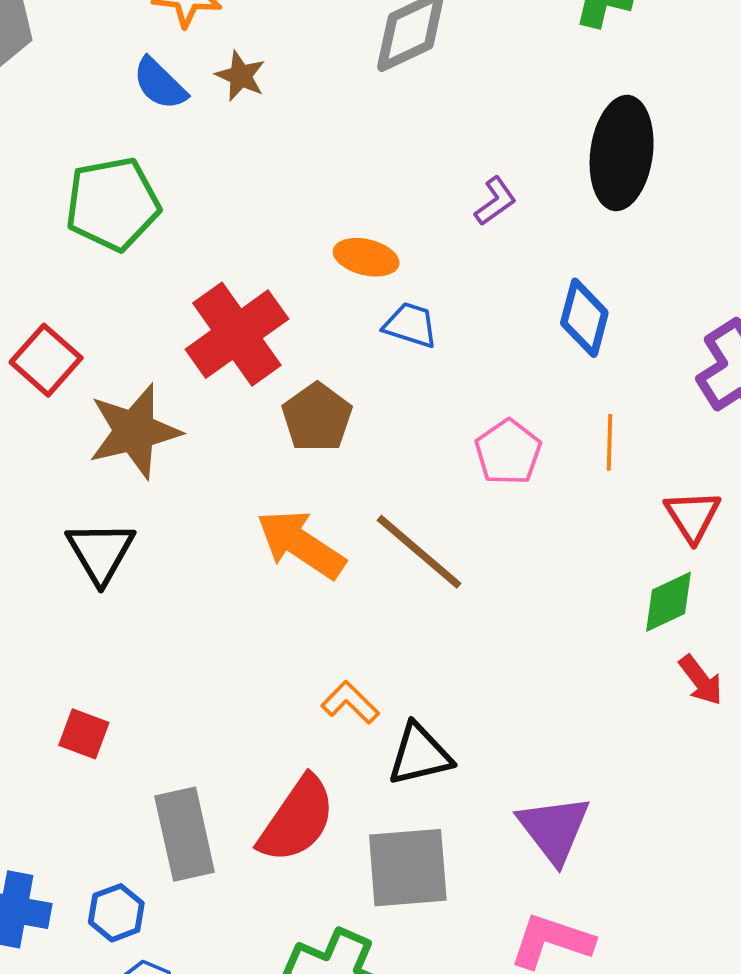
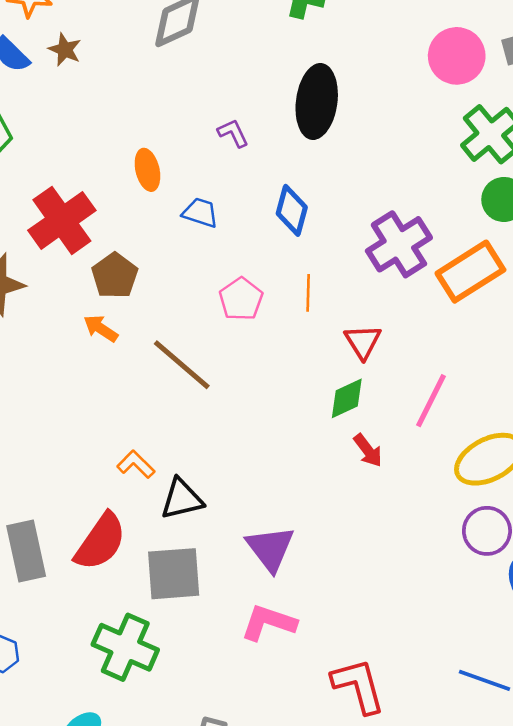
purple L-shape: (495, 201) -> (233, 133), turned -80
orange ellipse: (366, 257) -> (147, 170), turned 63
blue trapezoid: (411, 325) -> (200, 213), moved
orange arrow: (301, 544) -> (101, 328), moved, size x0.6

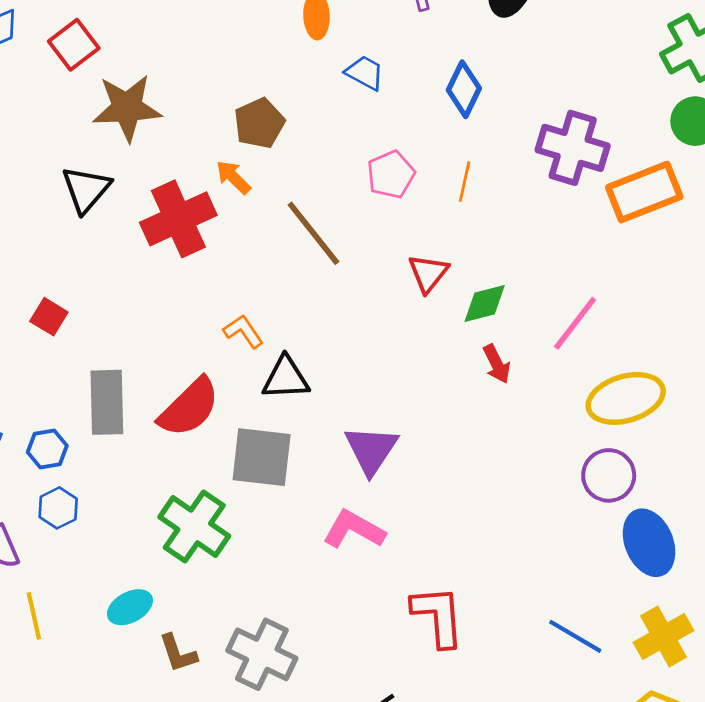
red cross: (62, 220) -> (178, 219), moved
purple cross: (399, 244) -> (573, 148), turned 38
red triangle: (363, 342) -> (428, 273), moved

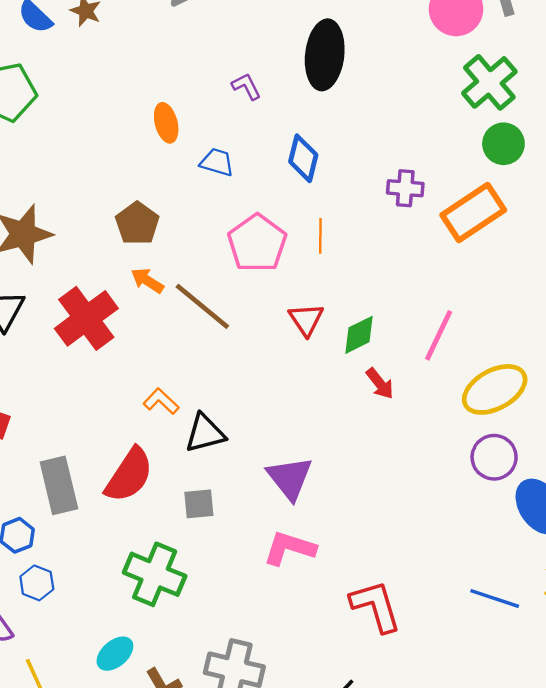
purple cross: (573, 148) -> (405, 188), size x0.6
pink pentagon: (391, 175) -> (257, 243), size x1.4
orange arrow: (233, 177) -> (147, 281), moved
gray square: (262, 457) -> (199, 504), size x0.6

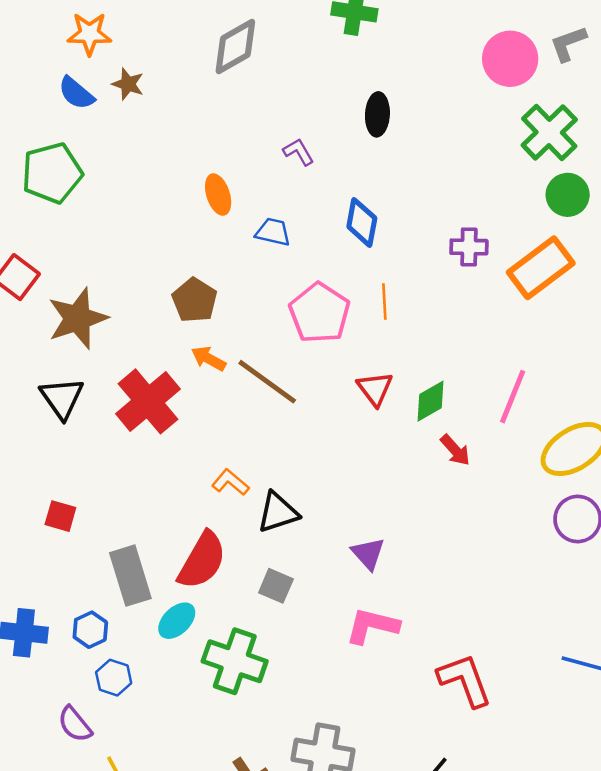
black ellipse: (325, 55) -> (377, 114), size x0.6
purple triangle: (290, 478) -> (368, 553), size x0.7
gray square: (199, 504) -> (276, 586), turned 32
cyan ellipse: (115, 654) -> (177, 621), moved

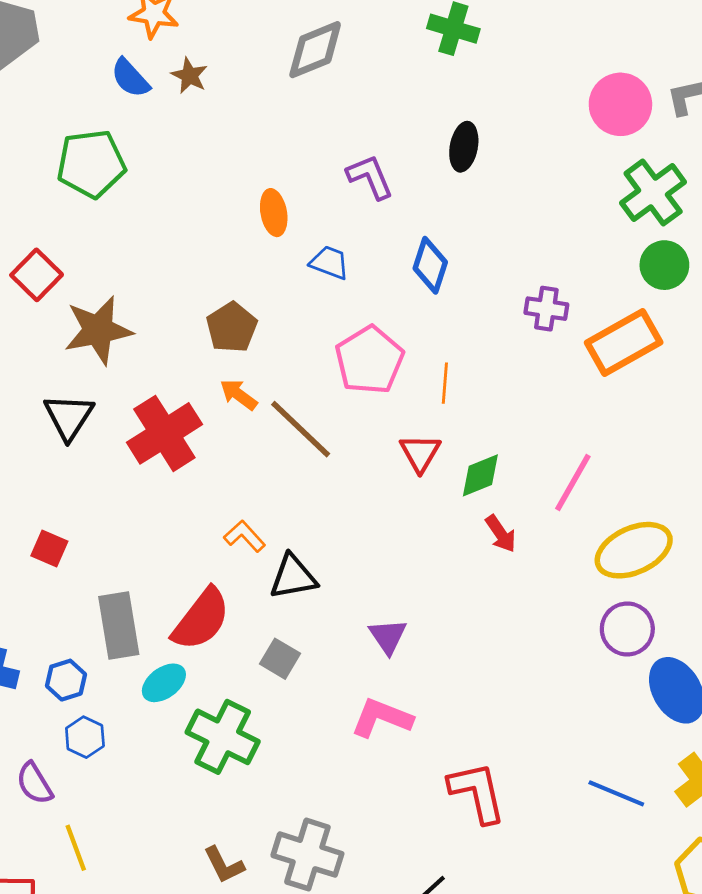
purple L-shape: (299, 152) -> (370, 177), size x1.4
orange line: (384, 302) -> (445, 383), moved

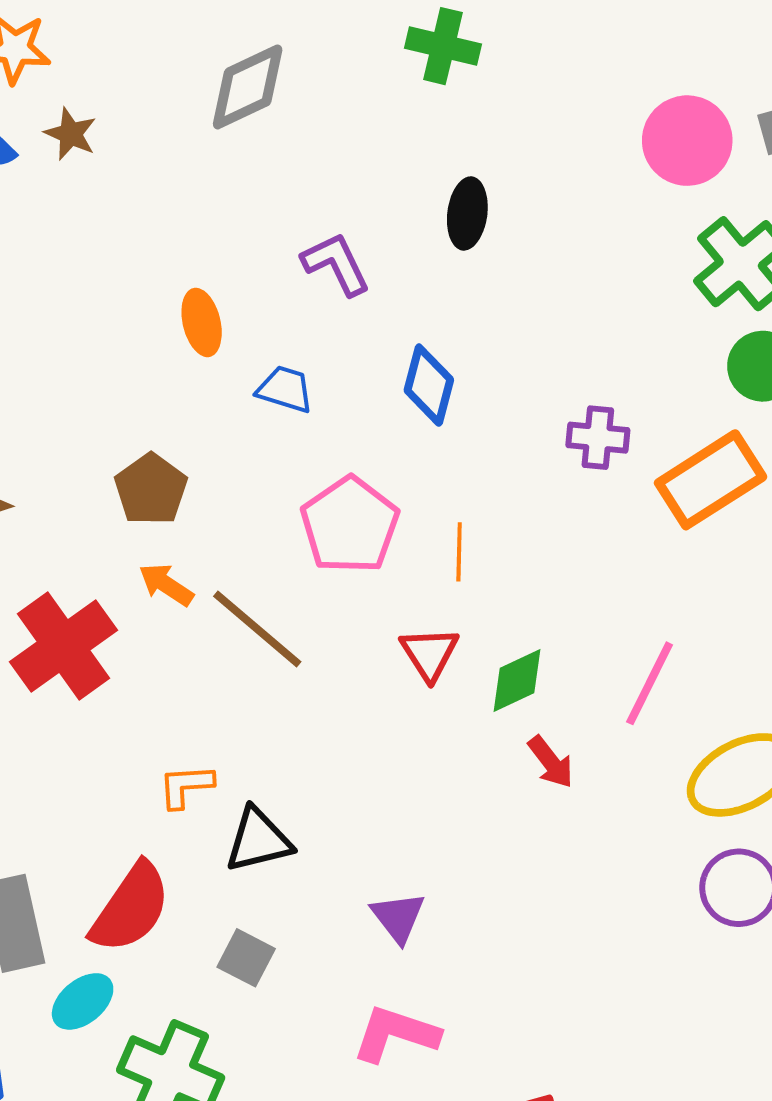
orange L-shape: (245, 536) -> (186, 786), turned -48

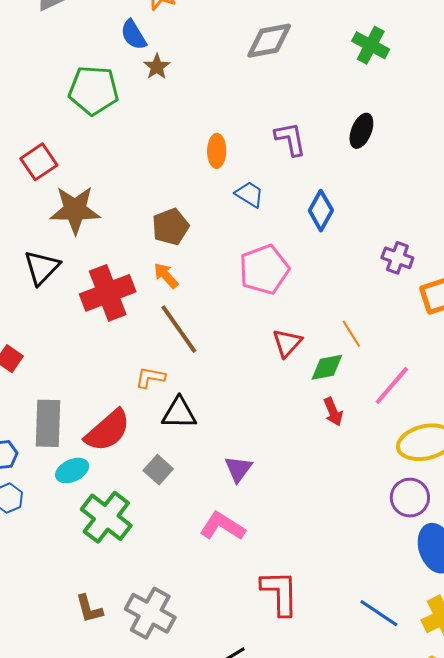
brown star: (71, 134) -> (157, 67), moved
orange line: (459, 552) -> (351, 334), moved, turned -48
brown line: (257, 629) -> (179, 329), moved

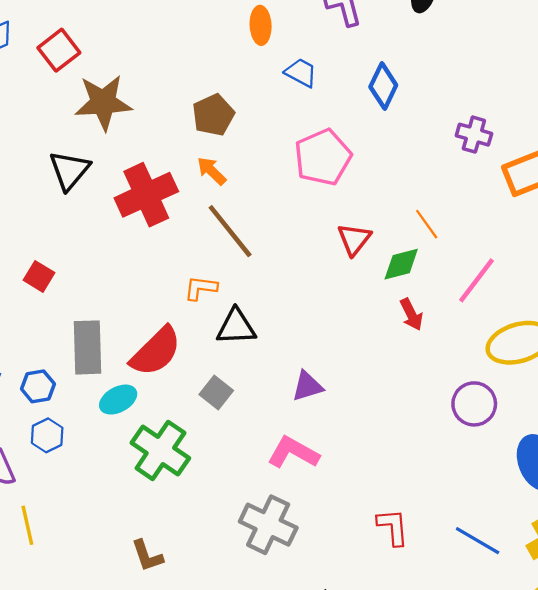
purple triangle: (238, 469) -> (307, 386), turned 40
purple circle: (410, 498) -> (474, 404), moved
red L-shape: (280, 593) -> (393, 527), moved, size x0.7
gray cross: (150, 613) -> (268, 525), moved

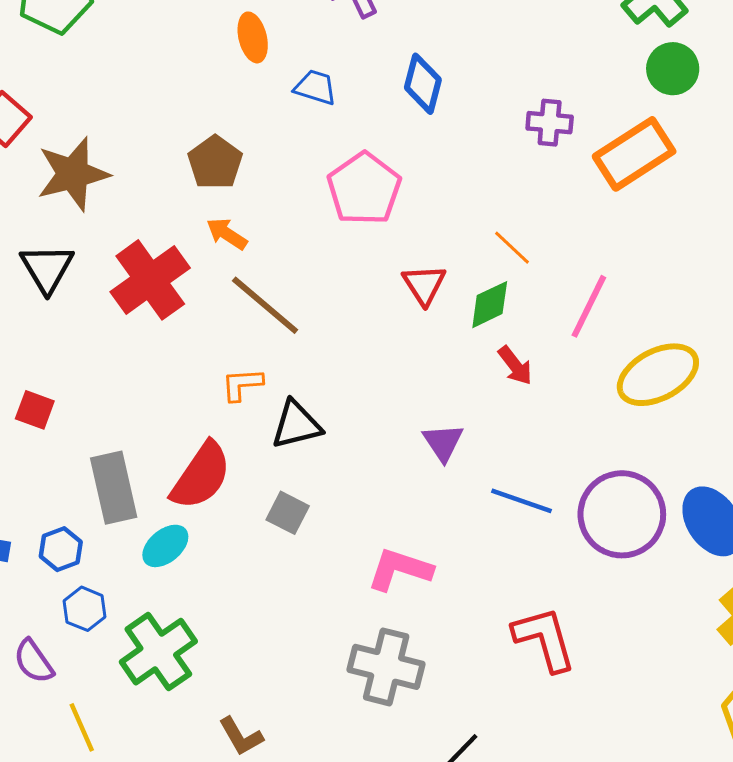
purple triangle: (307, 386) -> (443, 442), moved, turned -36
purple circle: (474, 404) -> (622, 514), moved, size x1.5
green cross: (160, 450) -> (158, 652), moved, turned 32
red L-shape: (393, 527) -> (544, 639), size x1.4
blue line: (478, 541) -> (521, 501), moved

